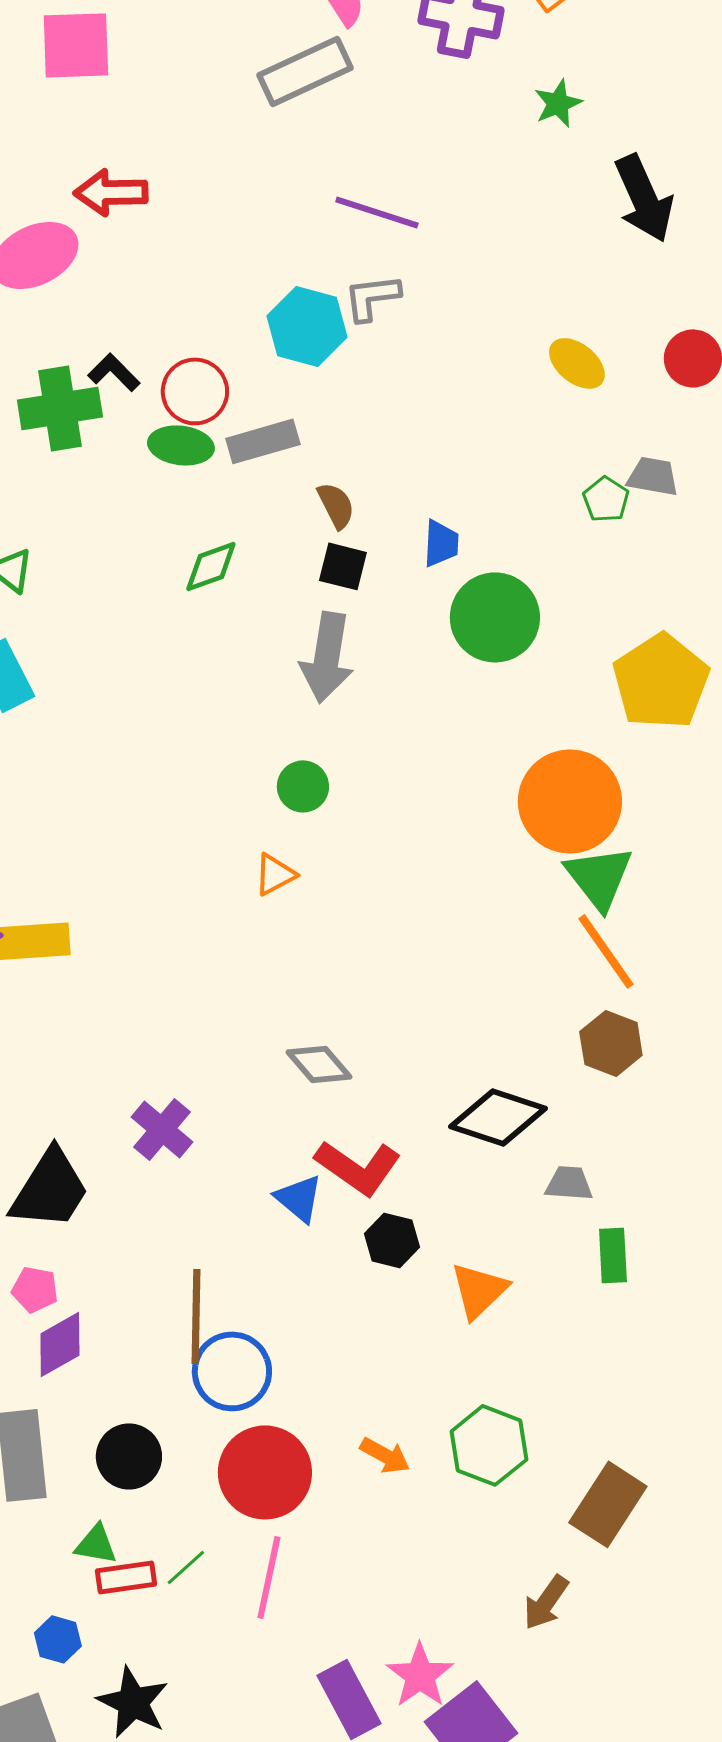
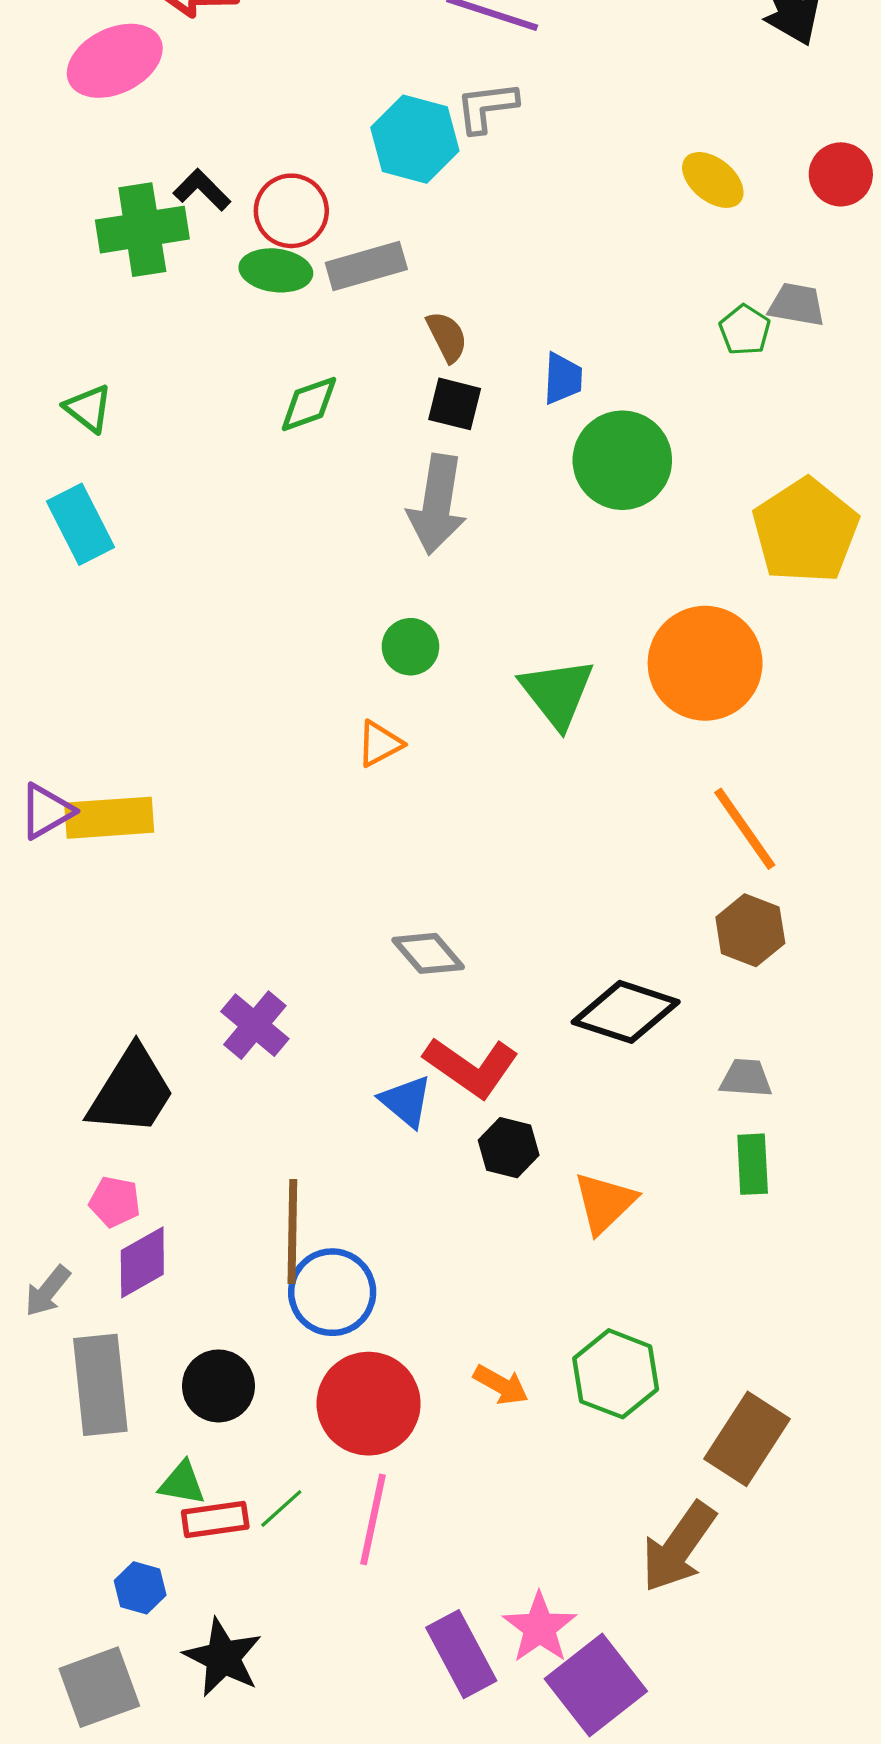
green triangle: (599, 877) -> (557, 693), moved
gray trapezoid: (569, 1183) -> (746, 1078), moved
brown arrow: (546, 1602) -> (679, 1547), size x1.5

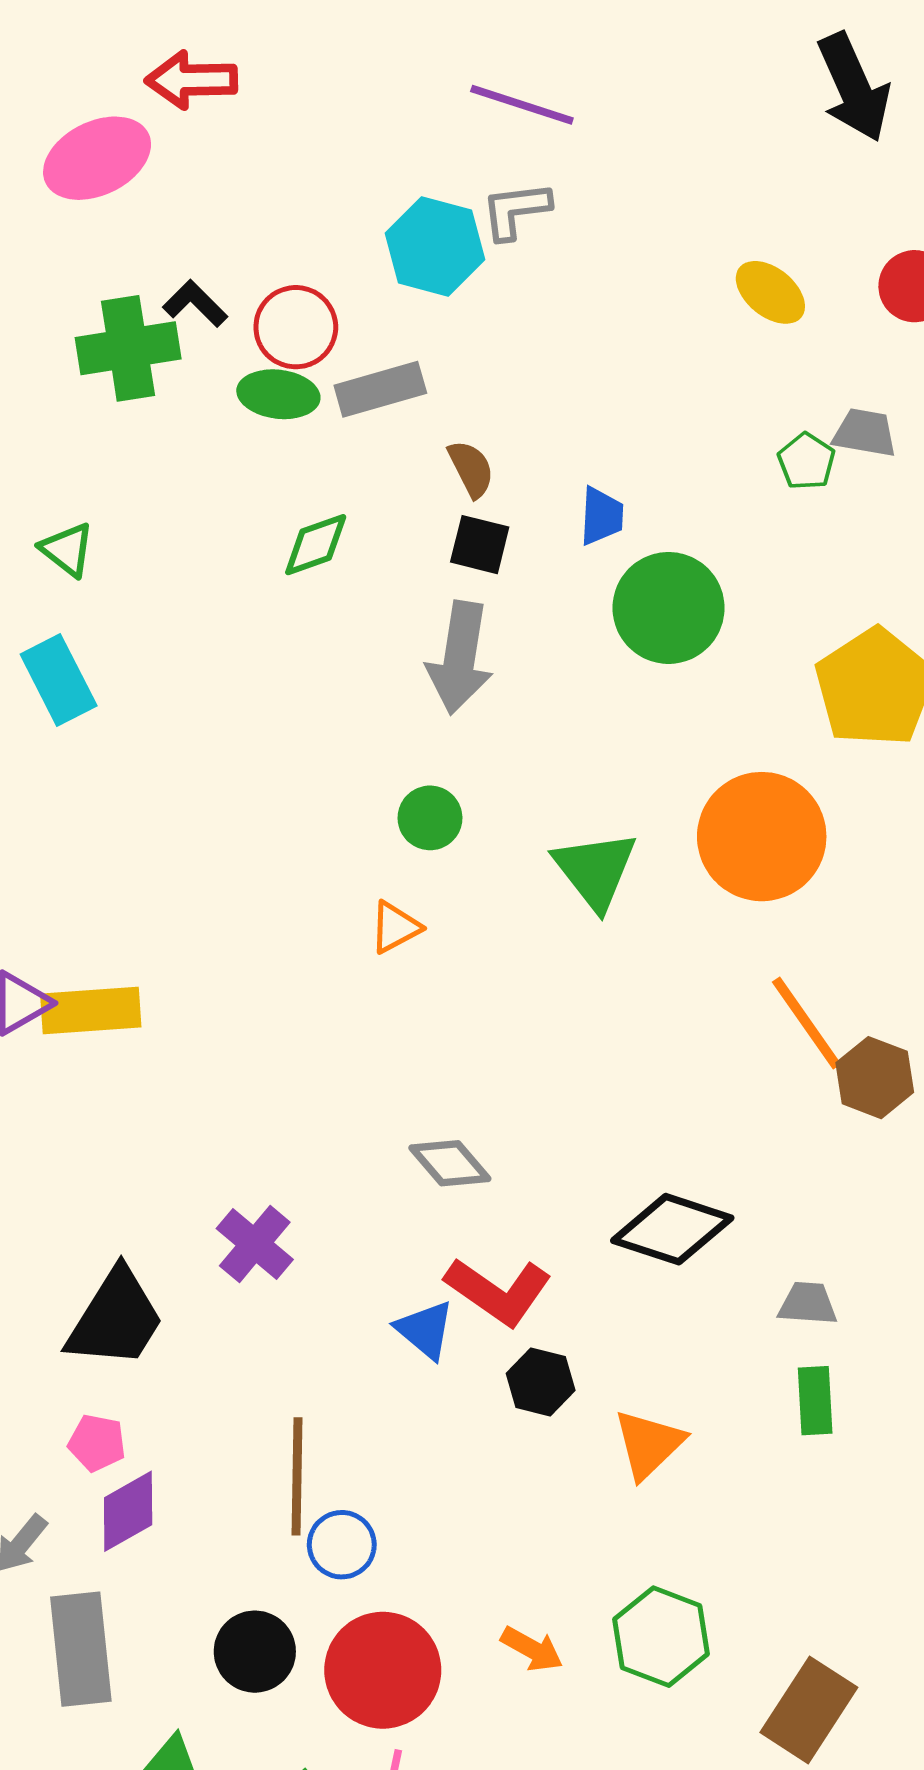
brown hexagon: (750, 930) -> (875, 1078), moved
blue circle: (332, 1292) -> (342, 1545), size x0.7
black circle: (218, 1386) -> (255, 1652), moved

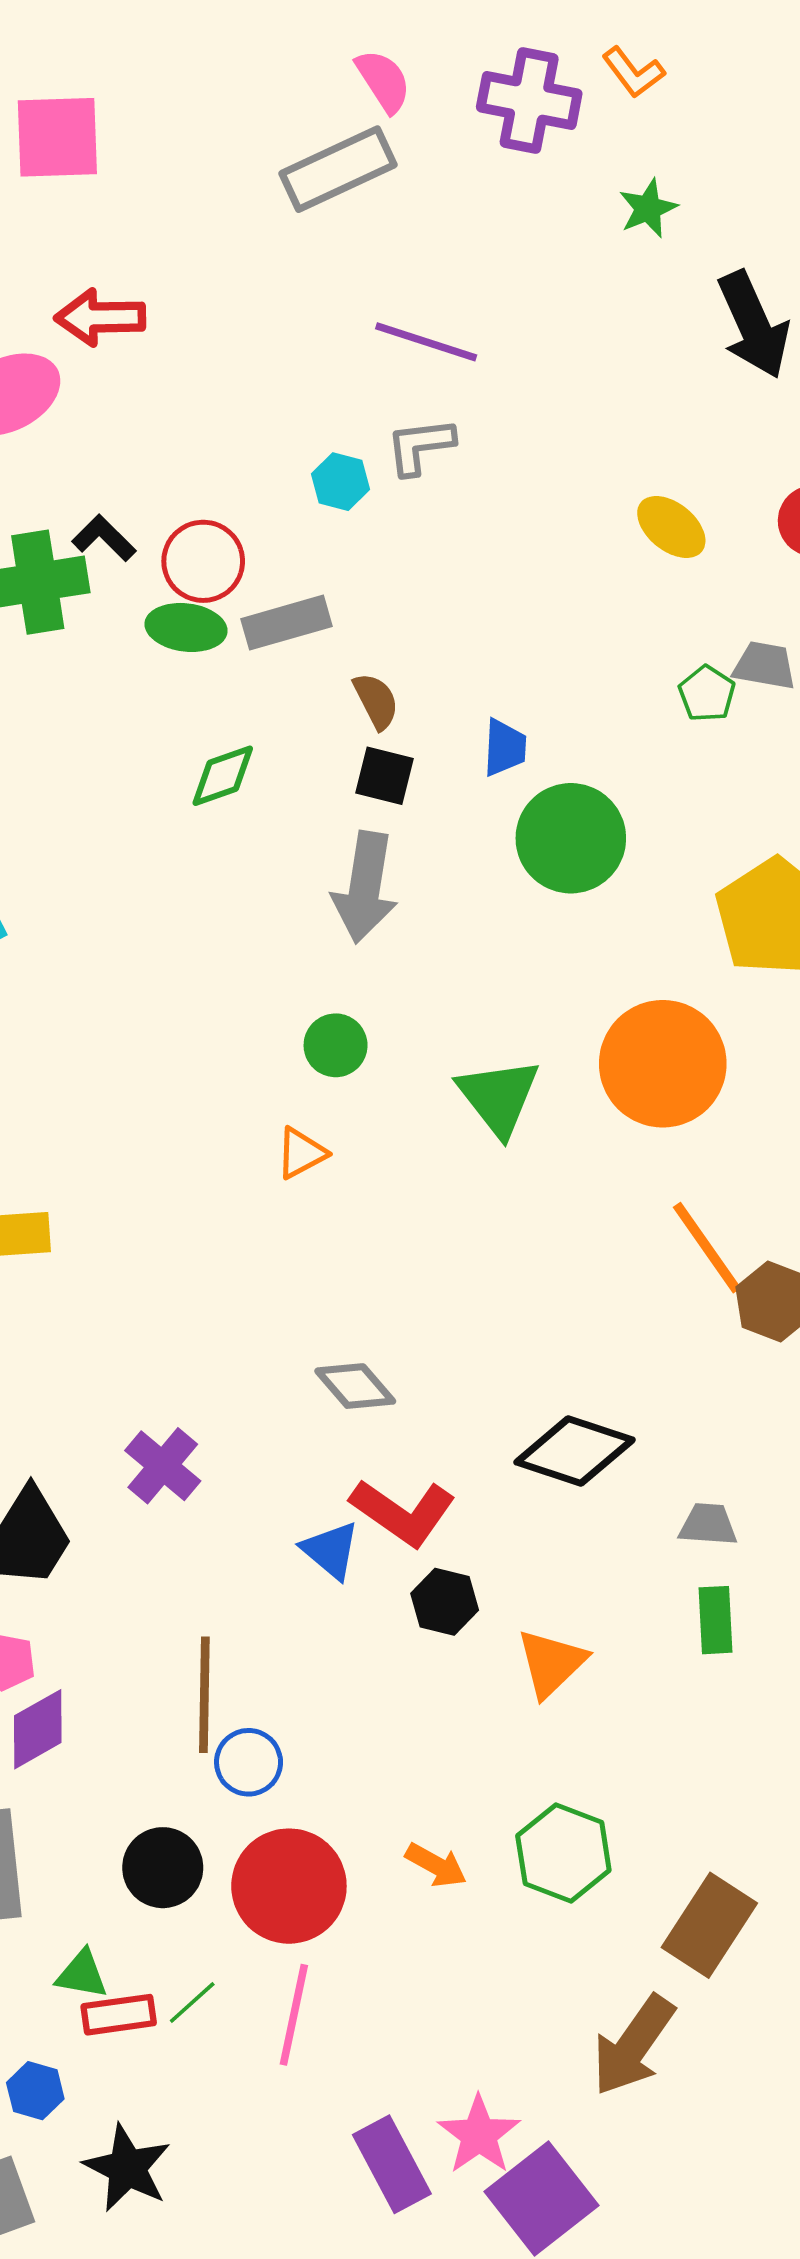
cyan hexagon: (435, 246) -> (340, 482), size x0.6

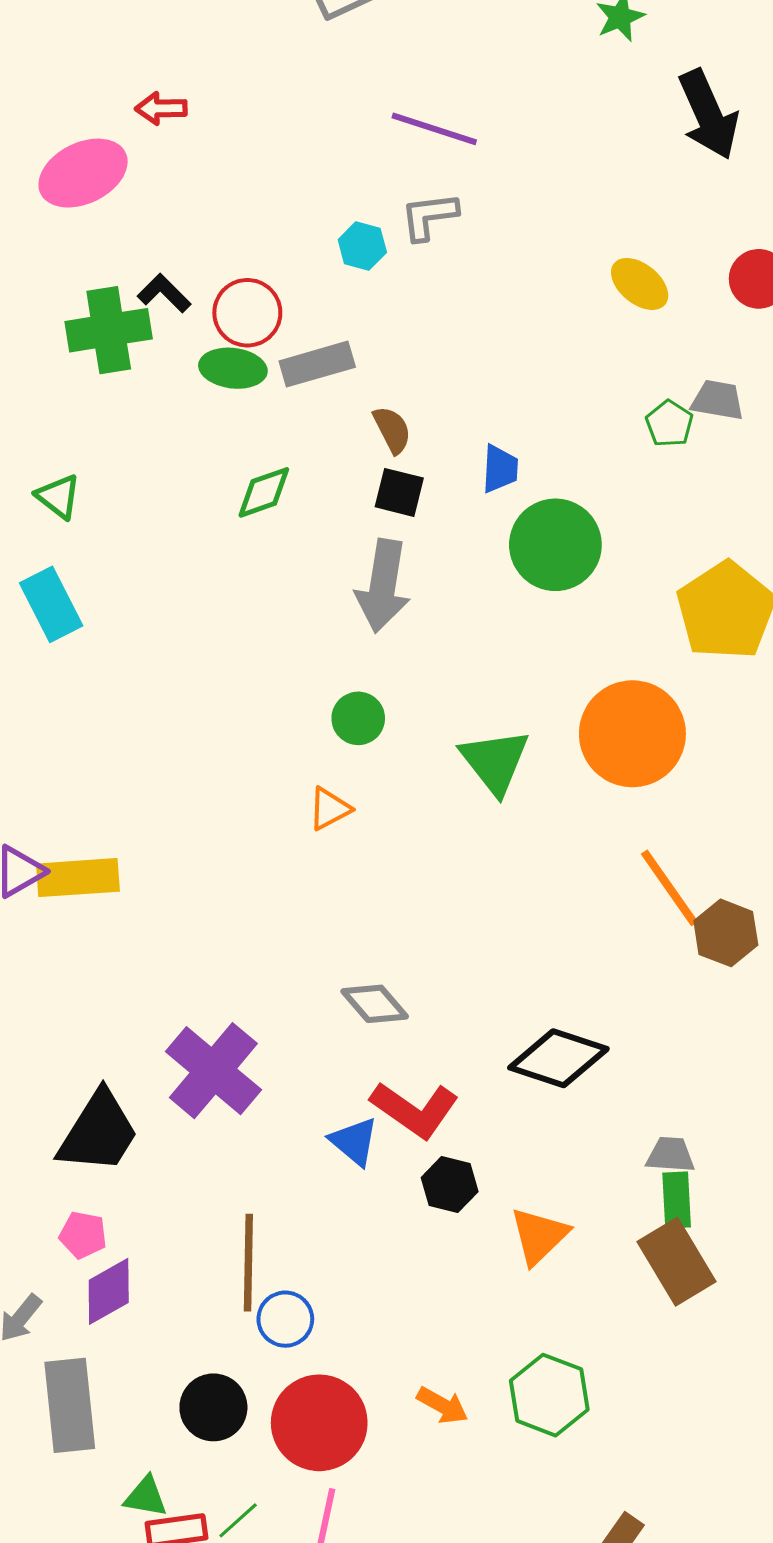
red arrow: (100, 317) -> (161, 108), size x0.7
purple cross: (163, 1466) -> (213, 1071), size x1.5
gray trapezoid: (708, 1525) -> (670, 1155), moved
brown rectangle: (709, 1925) -> (677, 1262), moved, turned -64

